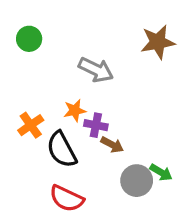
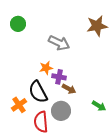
orange cross: (31, 125) -> (19, 105), moved
gray circle: (137, 181) -> (61, 111), moved
red semicircle: (67, 198) -> (41, 122), turned 60

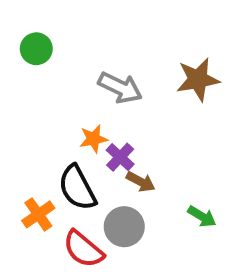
brown star: (97, 26) -> (198, 79), moved
purple cross: (59, 77) -> (120, 157), turned 32
red semicircle: (41, 122) -> (83, 249), turned -45

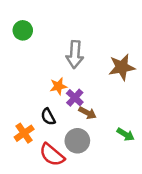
brown star: (198, 79) -> (122, 67), moved
gray arrow: (120, 88) -> (75, 54), turned 68
black semicircle: (77, 188) -> (48, 117), size x0.6

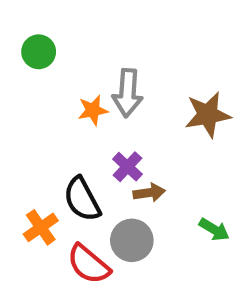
orange star: (58, 86) -> (93, 110), moved
brown arrow: (87, 113) -> (149, 193), turned -36
black semicircle: (48, 117) -> (82, 199), size x1.5

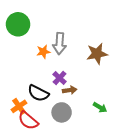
green circle: (39, 52) -> (18, 24), size x1.5
black semicircle: (82, 199) -> (38, 93), turned -35
red semicircle: (88, 264) -> (28, 121), moved

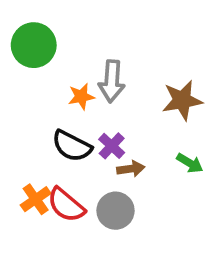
black semicircle: (38, 93) -> (72, 146), moved
green arrow: (100, 107) -> (190, 163), moved
red semicircle: (28, 121) -> (66, 205), moved

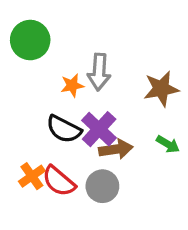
purple cross: (112, 146) -> (99, 129), size x1.5
brown arrow: (131, 169) -> (116, 149), size x1.4

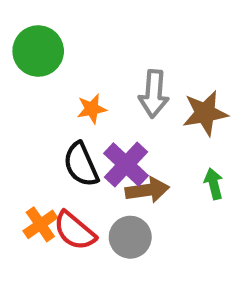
gray arrow: (99, 72) -> (154, 94), moved
black semicircle: (64, 129) -> (81, 164), turned 39
green arrow: (168, 144) -> (214, 184), turned -135

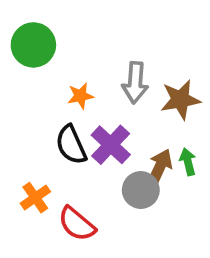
brown arrow: (147, 190) -> (160, 167), moved, turned -57
red semicircle: (75, 231) -> (77, 224), moved
gray circle: (130, 237) -> (141, 190), moved

